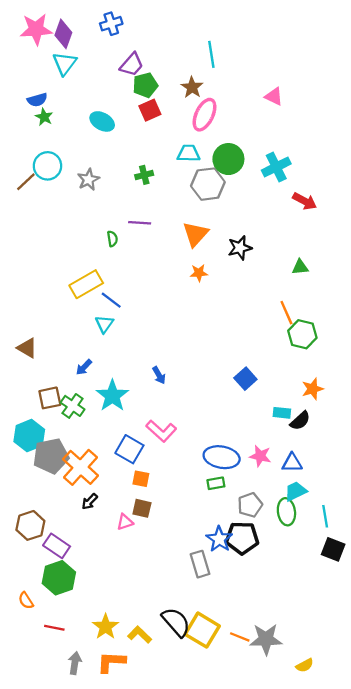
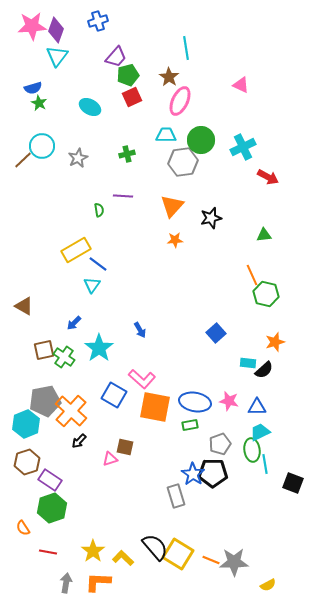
cyan hexagon: (29, 436) -> (26, 424), moved
orange square: (141, 479) -> (155, 407), moved, size x2.0
cyan line: (325, 516) -> (265, 464), moved

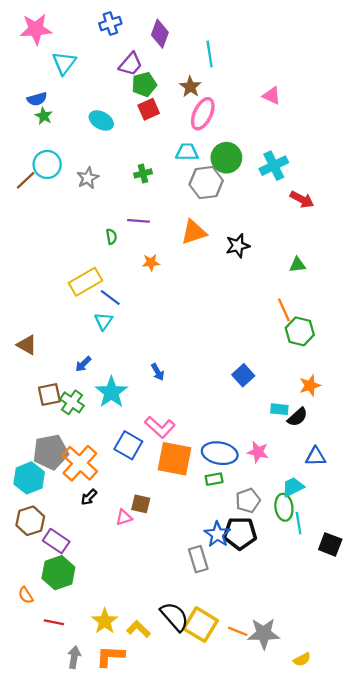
purple diamond: (56, 30) -> (160, 34), moved
orange triangle: (172, 206) -> (194, 232), turned 30
orange star: (175, 240) -> (151, 263), moved
blue triangle: (257, 407) -> (316, 457), moved

